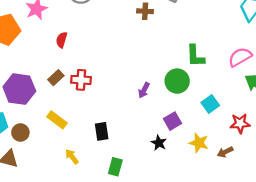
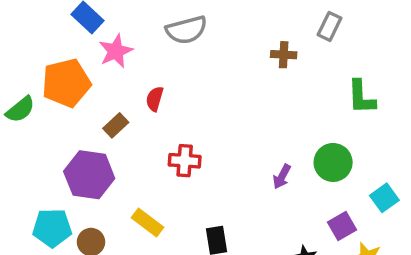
green L-shape: (195, 56) -> (361, 97), moved
brown rectangle: (56, 78) -> (116, 125), moved
purple square: (173, 121) -> (342, 226), moved

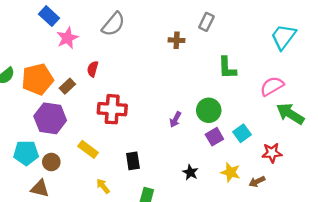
gray semicircle: (186, 30) -> (113, 24), turned -35
orange pentagon: (66, 83) -> (38, 79), moved
red cross: (185, 161) -> (112, 109), size x1.4
purple square: (342, 226) -> (214, 137), moved

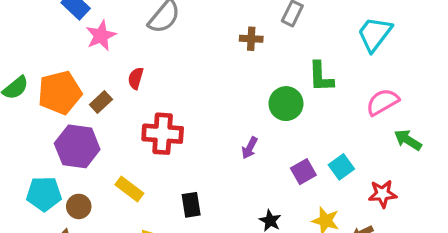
cyan trapezoid: (283, 37) -> (375, 34), moved
green circle: (209, 110) -> (286, 104), moved
green arrow: (290, 114) -> (408, 140), size x0.7

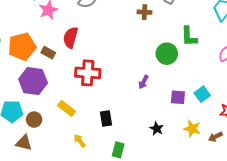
red semicircle: (136, 78) -> (71, 37), size x1.5
brown rectangle: (101, 102) -> (48, 53), turned 72
purple square: (303, 172) -> (178, 97), turned 35

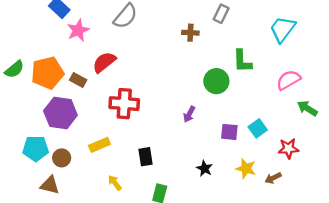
red semicircle: (71, 37) -> (104, 62), turned 35
yellow rectangle: (66, 108) -> (99, 145), turned -60

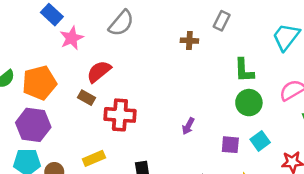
brown rectangle: (78, 80) -> (87, 98), moved
green circle: (216, 81) -> (249, 103), moved
purple hexagon: (60, 113) -> (33, 125), moved

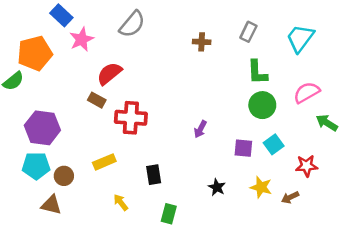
gray rectangle: (222, 21) -> (248, 32), moved
orange pentagon: (39, 83) -> (35, 53), moved

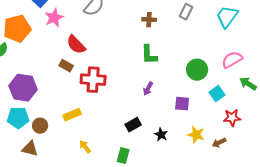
green L-shape: (257, 72) -> (149, 55), moved
red semicircle: (109, 74) -> (76, 45), turned -95
cyan square: (274, 144) -> (217, 94), moved
black rectangle: (154, 175) -> (133, 125), moved, turned 70

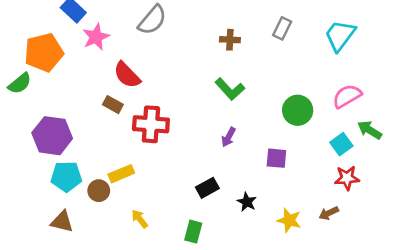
green L-shape: (149, 55) -> (230, 89), turned -40
cyan square: (217, 94) -> (341, 144), moved
cyan pentagon: (18, 118) -> (66, 177), moved
brown circle: (40, 126) -> (99, 191), moved
yellow star: (196, 135) -> (289, 220), moved

